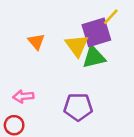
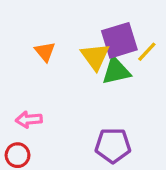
yellow line: (111, 17) -> (147, 52), moved
purple pentagon: (78, 107) -> (113, 145), moved

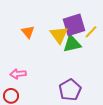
purple pentagon: (113, 145) -> (70, 90), turned -30

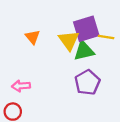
yellow line: (91, 32) -> (106, 37), turned 56
purple pentagon: (70, 90) -> (87, 82), moved

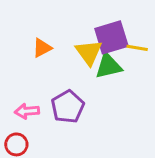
orange triangle: (33, 37) -> (42, 48), turned 42
purple pentagon: (87, 82) -> (68, 107), moved

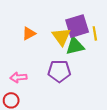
yellow line: (137, 48) -> (95, 33), turned 72
purple pentagon: (68, 107) -> (59, 71), moved, turned 30

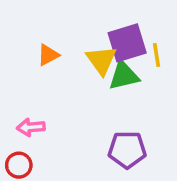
purple pentagon: (59, 71) -> (127, 150), moved

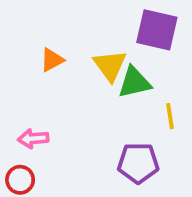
purple square: (127, 43) -> (157, 30), moved, turned 30
yellow line: (156, 55) -> (170, 116), moved

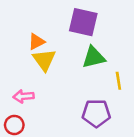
purple square: (157, 30) -> (83, 22), moved
yellow triangle: (110, 65) -> (44, 60), moved

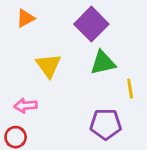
purple square: (83, 22) -> (91, 24), turned 32
orange triangle: (36, 42) -> (26, 18), moved

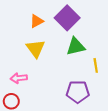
orange triangle: (26, 18) -> (37, 21), moved

